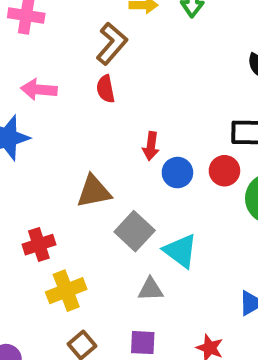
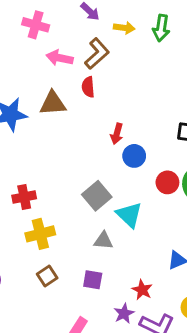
pink arrow: (39, 90) -> (60, 58), moved
red circle: (224, 171) -> (167, 182), moved
brown triangle: (94, 191) -> (53, 103), moved

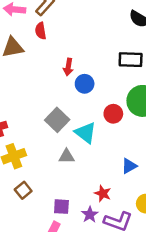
red circle: (167, 182) -> (113, 114), moved
purple square: (93, 280) -> (61, 207), moved

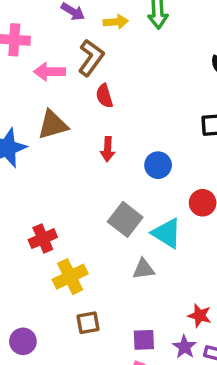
red semicircle: (41, 31) -> (104, 96), moved
red arrow: (68, 67) -> (108, 149), moved
brown square: (23, 190) -> (88, 323), turned 35

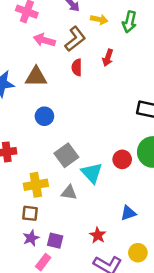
red arrow: (108, 149) -> (108, 58), moved
blue circle: (158, 165) -> (44, 116), moved
yellow cross: (70, 277) -> (36, 185), moved
brown square: (88, 323) -> (30, 213), moved
purple star: (184, 347) -> (31, 238), moved

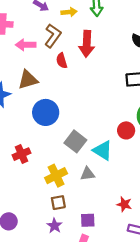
red arrow: (108, 58) -> (87, 44), size x1.6
blue circle: (44, 116) -> (46, 112), size x1.5
purple star: (31, 238) -> (54, 226), moved

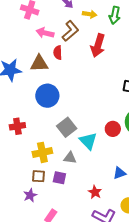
red semicircle: (62, 61) -> (58, 53), moved
purple square: (88, 220) -> (59, 178), moved

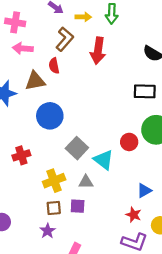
pink arrow: (45, 33) -> (23, 48), moved
red star: (95, 192) -> (134, 215), moved

